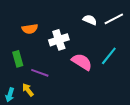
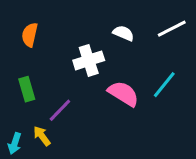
white semicircle: (90, 20) -> (123, 33), moved
orange semicircle: (30, 29) -> (30, 35), moved, turned 112
purple line: (40, 73) -> (60, 110), turned -66

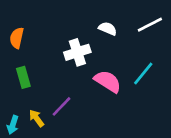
orange semicircle: (30, 35) -> (17, 38), moved
purple line: (60, 110) -> (62, 106), moved

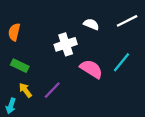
green rectangle: (23, 77) -> (20, 66), turned -48
yellow arrow: (36, 118) -> (25, 90), moved

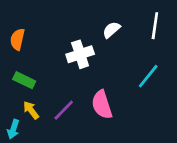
white line: (127, 21) -> (155, 26), turned -55
white semicircle: (91, 24) -> (111, 30), turned -64
pink semicircle: (91, 69) -> (102, 105), moved, turned -140

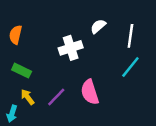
white line: (155, 26) -> (130, 36), moved

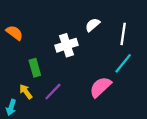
orange semicircle: (16, 35) -> (14, 33), turned 114
green rectangle: (22, 71) -> (35, 68), moved, turned 48
pink semicircle: (90, 92) -> (100, 87), moved, turned 65

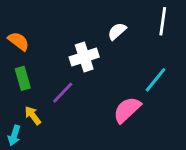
white line: (123, 34) -> (163, 21), moved
green rectangle: (35, 68) -> (23, 78), moved
purple line: (53, 92) -> (63, 93), moved

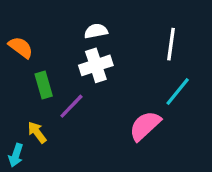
white line: (163, 21) -> (171, 44), moved
white semicircle: (117, 31) -> (96, 31), moved, turned 30
green rectangle: (23, 78) -> (44, 85), moved

